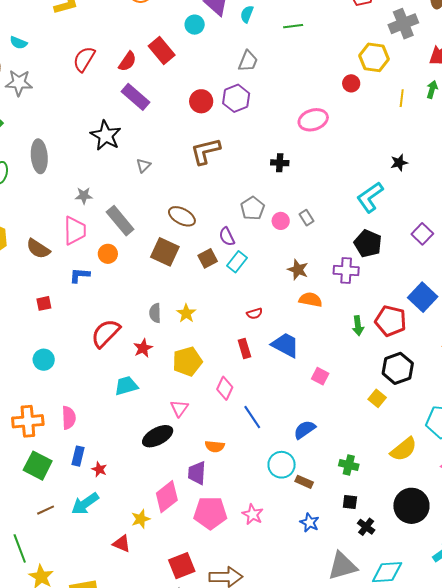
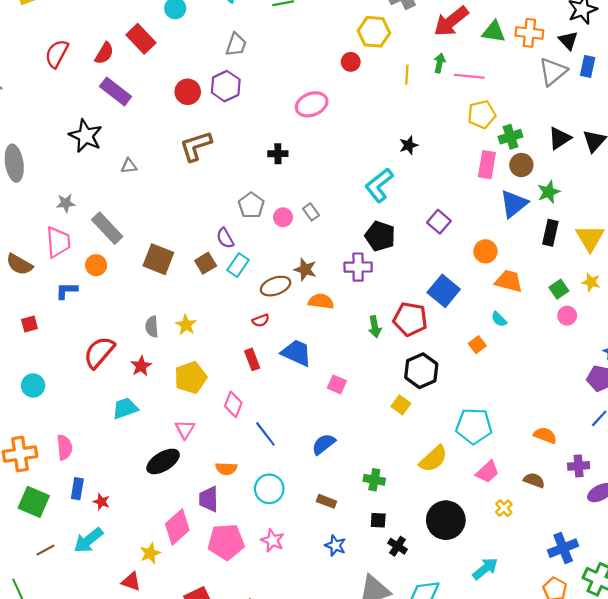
gray triangle: (143, 165) -> (129, 166), turned 42
brown ellipse: (182, 216) -> (276, 286), moved, turned -44
cyan circle: (282, 465) -> (269, 489), moved

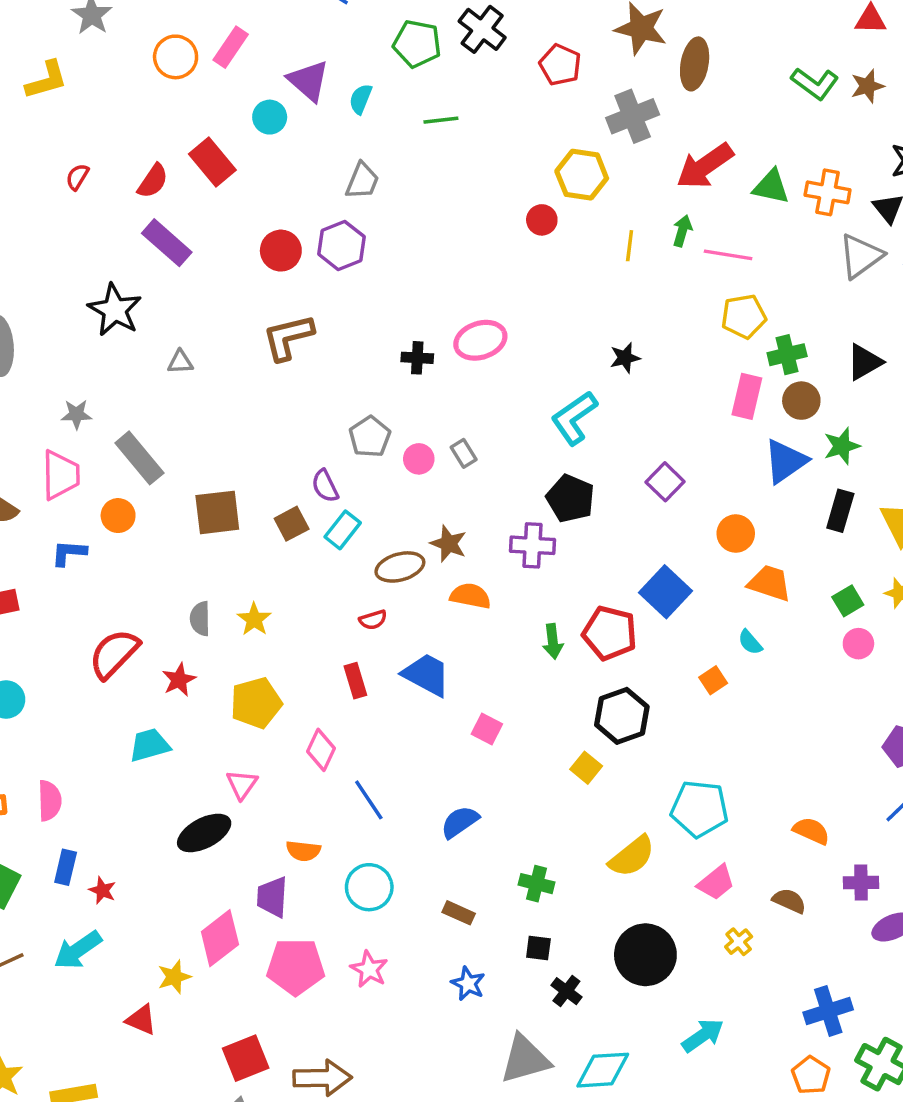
red semicircle: (57, 54) -> (77, 177), size x0.6
pink ellipse: (312, 104) -> (480, 340), moved
brown square: (158, 259) -> (217, 512), turned -32

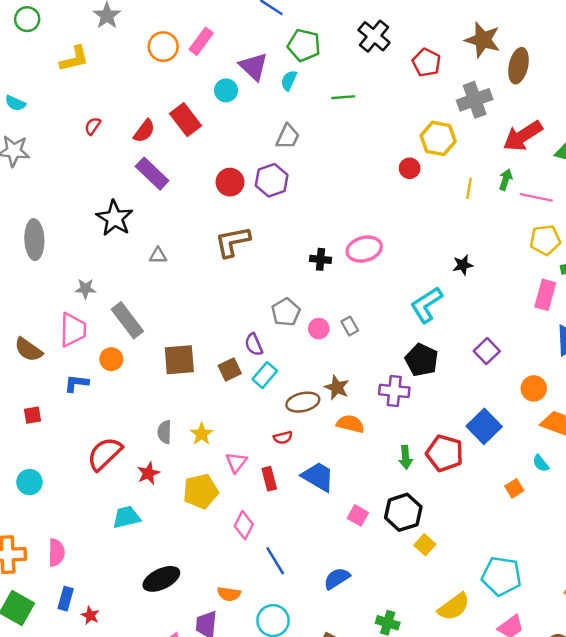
green pentagon: (417, 44) -> (304, 45), moved
black hexagon: (622, 716) -> (403, 512), moved
pink triangle: (242, 784) -> (236, 462), moved

